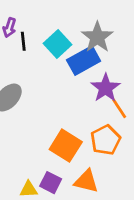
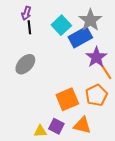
black line: (23, 41) -> (29, 27), moved
orange square: (66, 146) -> (67, 99), turned 35

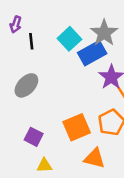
purple arrow: (26, 13) -> (16, 24), moved
purple square: (56, 126) -> (34, 137), moved

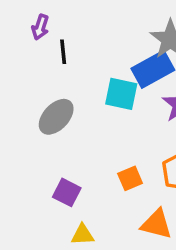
cyan square: (69, 39) -> (121, 94), moved, turned -35
orange square: (77, 127) -> (130, 178), size x0.6

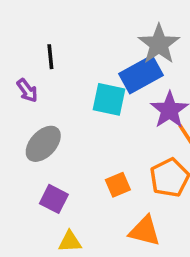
purple arrow: (40, 27) -> (27, 90), moved, turned -55
gray ellipse: (56, 117) -> (43, 144), moved

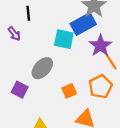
gray ellipse: (43, 144) -> (42, 68), moved
purple square: (54, 199) -> (20, 90), moved

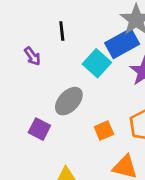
black line: (28, 13) -> (62, 31), moved
cyan square: (64, 39) -> (97, 63), turned 30

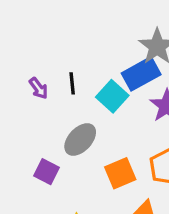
black line: (62, 31) -> (72, 83), moved
orange square: (104, 130) -> (120, 173), size x1.4

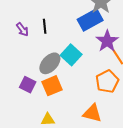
cyan square: (112, 96) -> (71, 55), moved
orange square: (120, 173) -> (52, 86), moved

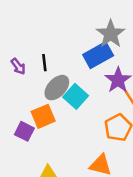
gray ellipse: (50, 63) -> (57, 88), moved
orange square: (52, 86) -> (43, 116), moved

